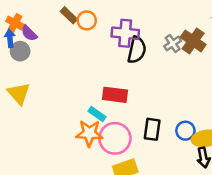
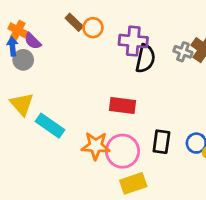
gray cross: (173, 43) -> (183, 52), turned -36
cyan rectangle: (97, 114) -> (50, 126), moved, size x1.5

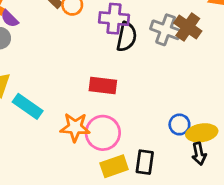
gray cross: (183, 52) -> (166, 30), size x1.5
black rectangle: (161, 142) -> (145, 162), moved

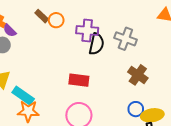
brown cross: (188, 27) -> (138, 75), moved
orange star: (75, 127) -> (28, 111), moved

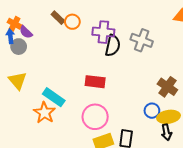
brown cross: (138, 75) -> (167, 87), moved
cyan rectangle: (23, 96) -> (54, 97), moved
orange star: (28, 111) -> (44, 113), turned 30

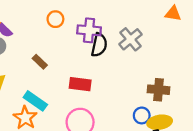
brown rectangle: (58, 18) -> (40, 62), moved
gray cross: (142, 40) -> (130, 39), turned 30
brown cross: (167, 87) -> (158, 90), turned -30

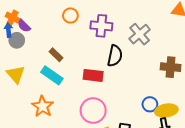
black semicircle: (99, 45) -> (115, 56), moved
brown cross: (158, 90) -> (171, 67), moved
cyan rectangle: (35, 101) -> (52, 75), moved

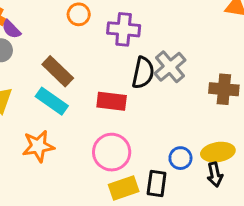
gray cross: (140, 34) -> (170, 67), moved
brown rectangle: (56, 55) -> (58, 71), size x1.5
blue circle: (150, 104) -> (180, 158), moved
orange star: (43, 106) -> (38, 146), turned 30

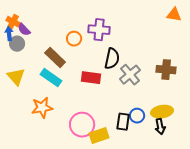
orange circle: (79, 14) -> (74, 39), moved
gray cross: (170, 67) -> (130, 75), moved
pink circle: (112, 152) -> (82, 125), moved
black rectangle: (157, 184) -> (123, 122), moved

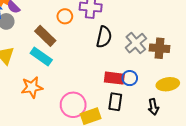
gray cross: (130, 75) -> (136, 43), moved
red rectangle: (91, 78) -> (114, 78), moved
yellow ellipse: (162, 112) -> (168, 84), moved
blue circle: (137, 116) -> (130, 78), moved

